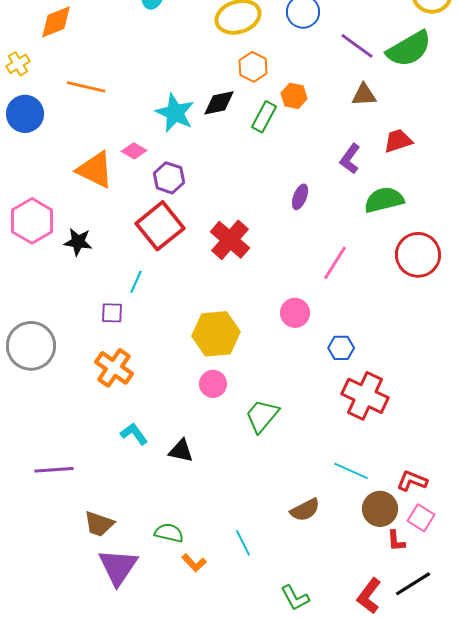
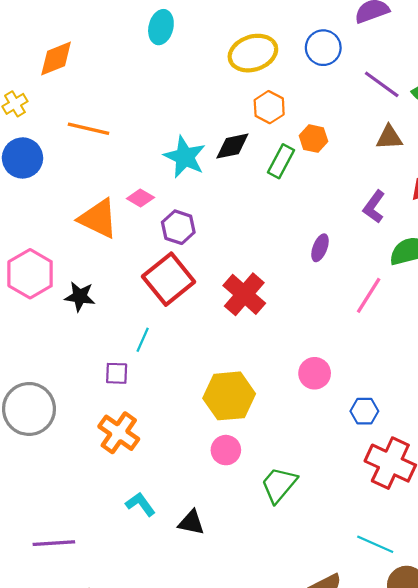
pink line: (335, 263) -> (369, 295), moved

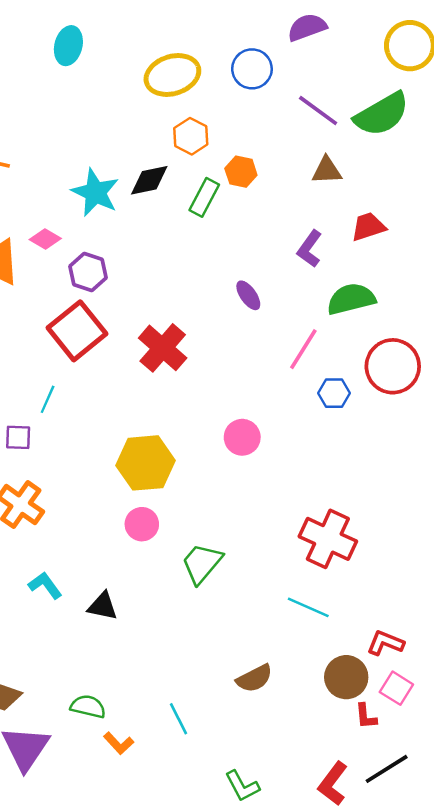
purple ellipse: (320, 248) -> (248, 295), turned -56
blue hexagon: (364, 411) -> (334, 393), moved
cyan line: (375, 544) -> (308, 607), moved

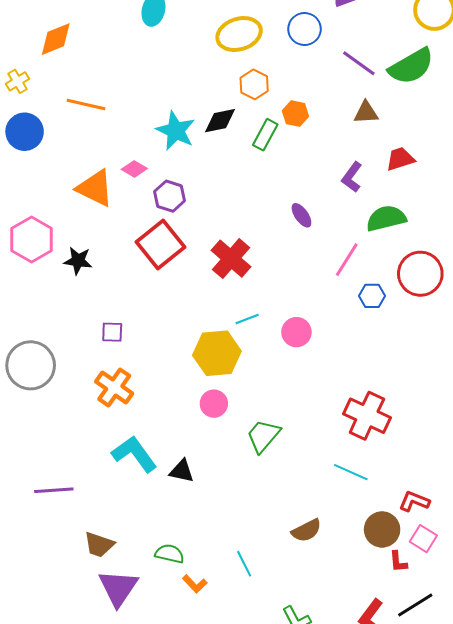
cyan line: (48, 399) -> (247, 319), moved, turned 45
cyan L-shape: (45, 585) -> (134, 454), size x1.6

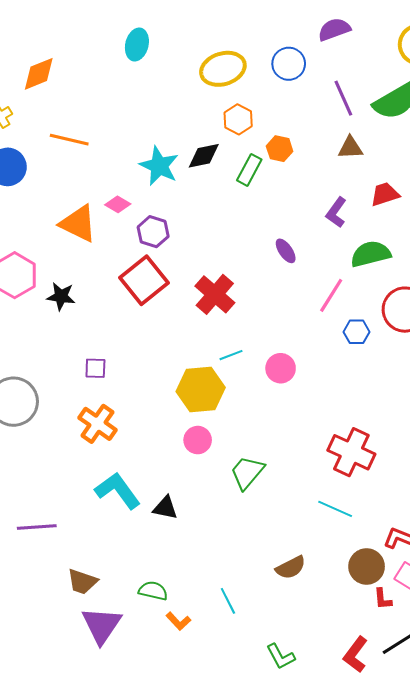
purple line: (359, 63) -> (343, 98), turned 30

